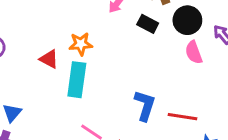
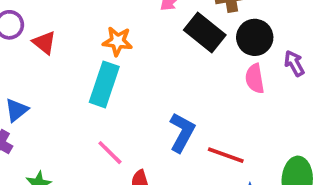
black rectangle: (148, 24) -> (205, 33), size x1.5
red triangle: (49, 59) -> (44, 43), moved

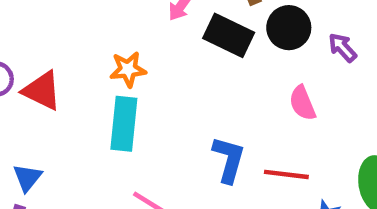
red triangle: (44, 43) -> (42, 91), size x1.4
pink semicircle: (255, 79) -> (302, 103), moved

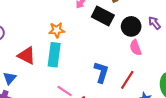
black circle: (289, 28) -> (131, 26), moved
red triangle: (42, 91) -> (27, 56), moved
red line: (286, 174) -> (127, 80), turned -66

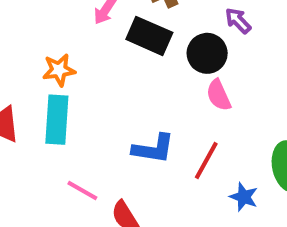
purple arrow: (154, 23) -> (238, 21), moved
blue L-shape: (101, 72) -> (153, 149), turned 85

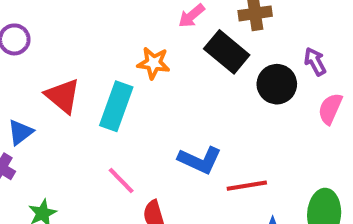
orange star: (59, 70) -> (154, 63), moved
pink semicircle: (219, 95) -> (330, 109), moved, turned 32
red line: (206, 161) -> (247, 186), turned 36

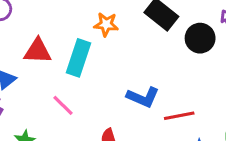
red triangle: (63, 96) -> (38, 51), turned -36
pink line: (121, 180) -> (63, 105), moved

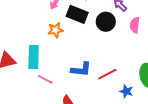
orange star: (106, 24) -> (55, 30), moved
pink line: (63, 105) -> (45, 79), moved

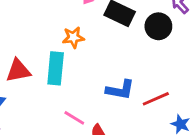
orange star: (55, 30) -> (73, 37), moved
pink line: (45, 79) -> (74, 118), moved

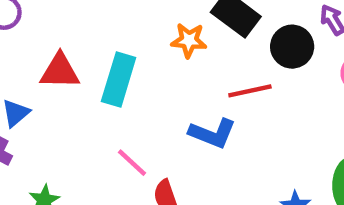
orange star: (73, 37) -> (189, 40), moved
red line: (156, 99) -> (250, 91), moved

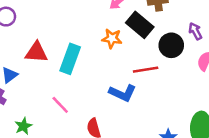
pink line: (132, 163) -> (60, 105), moved

